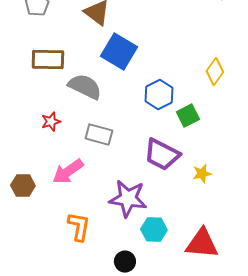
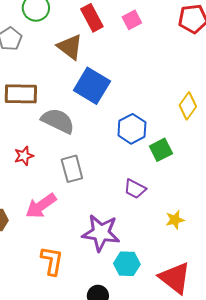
gray rectangle: (99, 135) -> (72, 169), turned 60
purple trapezoid: (162, 155) -> (135, 189), size x0.6
yellow star: (202, 174) -> (175, 220), moved
red triangle: (202, 244) -> (175, 278), turned 33

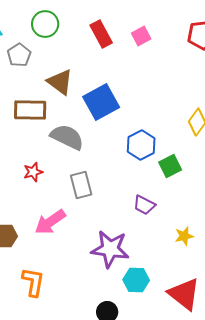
brown triangle: (70, 47) -> (60, 82), moved
blue square: (92, 86) -> (101, 102), turned 30
orange L-shape: (52, 261) -> (33, 282), moved

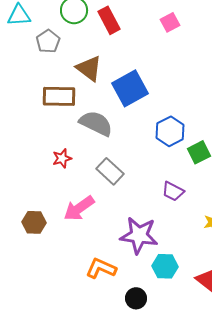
red rectangle: (101, 34) -> (109, 20), moved
gray rectangle: (81, 185) -> (110, 171), turned -32
orange L-shape: (33, 282) -> (101, 268), moved, turned -76

